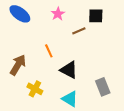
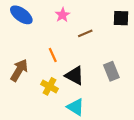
black square: (96, 16) -> (121, 18), moved
gray rectangle: (103, 87) -> (111, 71), moved
yellow cross: (35, 89) -> (50, 86), moved

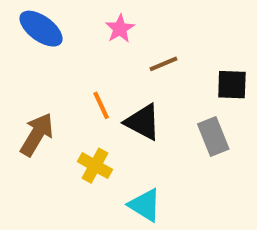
black square: (121, 18) -> (232, 85), moved
black triangle: (74, 76) -> (143, 122), moved

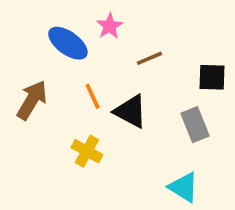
blue ellipse: (41, 29) -> (68, 43), moved
brown arrow: (37, 134) -> (32, 100), moved
cyan triangle: (145, 205) -> (184, 187), moved

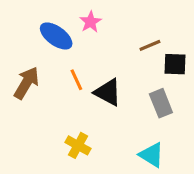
brown line: (149, 58) -> (150, 45), moved
yellow cross: (87, 151) -> (78, 145), moved

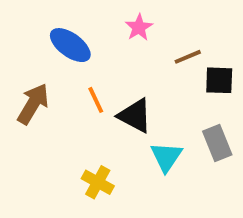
pink star: (91, 22) -> (139, 27), moved
gray rectangle: (161, 103) -> (217, 143), moved
cyan triangle: (152, 155) -> (166, 157), moved, turned 32

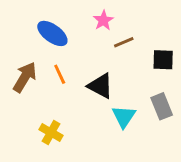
brown line: (188, 57) -> (124, 42), moved
orange line: (96, 100) -> (60, 74), moved
yellow cross: (98, 182) -> (51, 133), moved

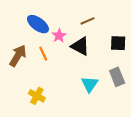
pink star: (103, 20) -> (59, 36), moved
brown line: (124, 42) -> (88, 21), moved
black triangle: (100, 86) -> (80, 46), moved

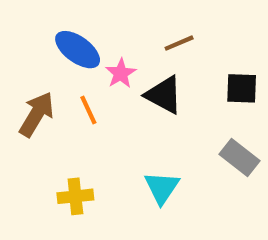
gray rectangle: (117, 77) -> (239, 157), turned -30
cyan triangle: (90, 84) -> (162, 188), moved
yellow cross: (37, 96) -> (75, 196), turned -35

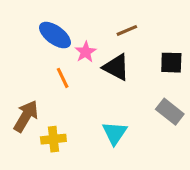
brown arrow: (37, 114) -> (26, 116), moved

